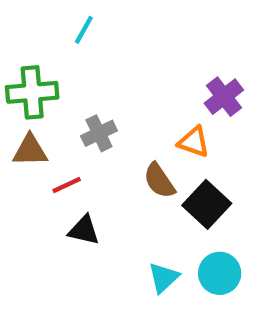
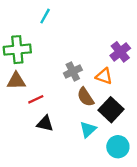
gray cross: (99, 133) -> (73, 72), moved
cyan triangle: (164, 278) -> (88, 129), moved

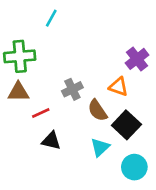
gray cross: (73, 72) -> (72, 89), moved

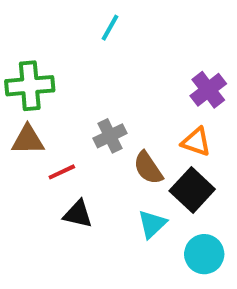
cyan line: (51, 18) -> (110, 28), moved
orange triangle: (119, 87) -> (196, 142), moved

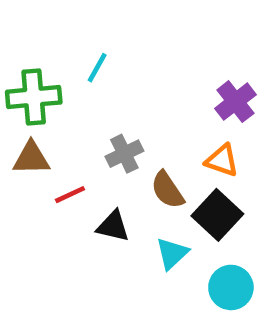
cyan line: (110, 28) -> (97, 68), moved
black triangle: (78, 214) -> (113, 226), moved

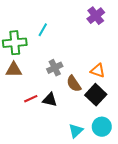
purple cross: (235, 102) -> (96, 16), moved
red line: (70, 195) -> (31, 99), moved
cyan triangle: (172, 253) -> (76, 131), moved

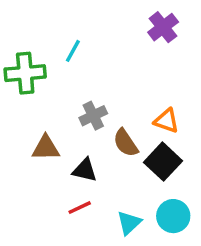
brown triangle: (14, 70) -> (46, 148), moved
red line: (31, 99) -> (80, 208), moved

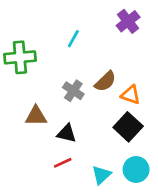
cyan line: (73, 51) -> (73, 39), moved
gray cross: (93, 116) -> (73, 91), turned -30
brown semicircle: (126, 143) -> (105, 81), moved, turned -100

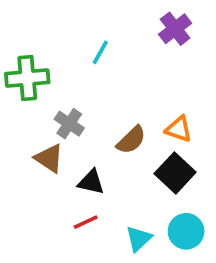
brown semicircle: (105, 81) -> (131, 140), moved
gray cross: (73, 91) -> (69, 124), moved
brown triangle: (36, 116) -> (49, 158), turned 35

